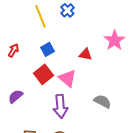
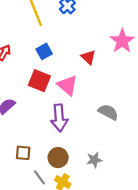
red triangle: (85, 54) -> (88, 57), turned 32
red square: (43, 74) -> (39, 81), turned -30

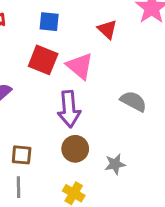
blue square: (44, 51) -> (49, 22), turned 35
brown circle: (58, 158) -> (75, 149), moved
gray line: (39, 177) -> (19, 187), moved, turned 35

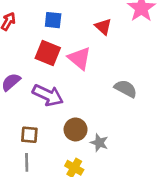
purple arrow: (69, 109) -> (48, 95), moved, turned -60
gray star: (115, 164) -> (99, 143), moved, turned 30

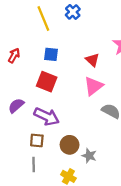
pink triangle: (79, 58) -> (93, 86), moved, turned 42
brown square: (29, 135) -> (37, 140), moved
gray line: (27, 162) -> (34, 164), moved

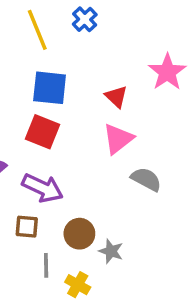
blue square: (51, 54) -> (50, 88), size x1.5
gray line: (34, 164) -> (46, 265), moved

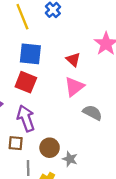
purple arrow: (43, 188) -> (26, 118), turned -135

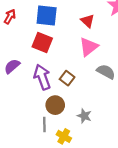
brown square: (16, 143) -> (67, 78), moved, turned 32
brown circle: (50, 148) -> (55, 105), moved

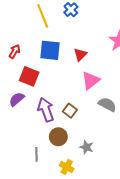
red triangle: (88, 21) -> (80, 54), moved, turned 32
red square: (42, 43) -> (29, 76), moved
gray line: (44, 124) -> (36, 154), moved

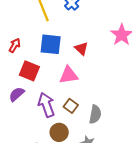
red triangle: (80, 54) -> (81, 49), turned -32
pink triangle: (91, 80) -> (69, 75), moved, turned 30
gray semicircle: (107, 104) -> (95, 114), moved, turned 72

